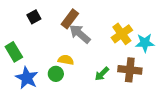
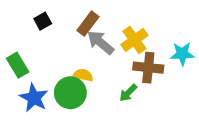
yellow cross: (122, 34) -> (134, 40), moved
brown cross: (130, 70) -> (148, 68), moved
green circle: (56, 74) -> (70, 93), size x1.6

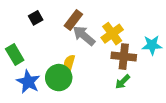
yellow semicircle: (83, 75) -> (69, 63), turned -84
green arrow: (128, 93) -> (123, 82), moved

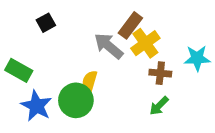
brown rectangle: (73, 20) -> (130, 25), moved
green rectangle: (15, 54) -> (19, 70), turned -30
brown cross: (124, 57) -> (160, 73), size x0.7

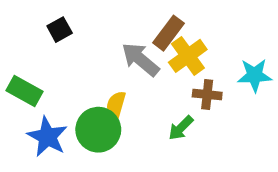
green arrow: (159, 106) -> (181, 128), moved

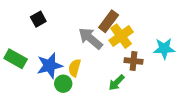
green circle: (98, 130) -> (63, 84), size x0.6
blue star: (47, 137) -> (50, 66), moved, turned 30

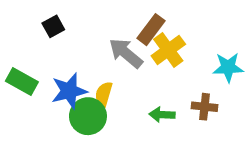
brown cross: (134, 61) -> (205, 107), moved
green arrow: (117, 83) -> (162, 115), turned 48
green circle: (63, 84) -> (88, 116), size x1.5

